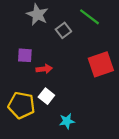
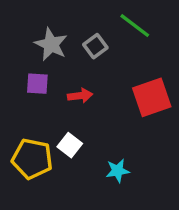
gray star: (37, 15) -> (51, 44), moved
red arrow: (44, 69) -> (80, 96), moved
cyan star: (67, 121) -> (118, 171), moved

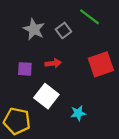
purple square: (37, 84) -> (25, 69), moved
white square: (70, 145) -> (46, 96), size x1.5
yellow pentagon: (32, 159) -> (17, 121), moved

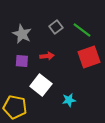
green line: (89, 17) -> (82, 30), moved
gray star: (34, 29) -> (22, 34), moved

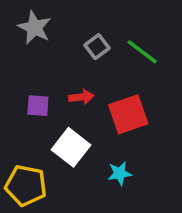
gray star: (22, 34) -> (35, 28), moved
red square: (89, 57) -> (128, 114), moved

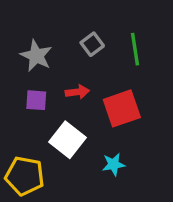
gray star: (35, 28) -> (36, 56), moved
green line: (142, 52) -> (135, 49), turned 44

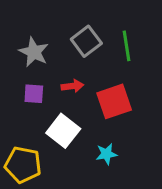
gray square: (92, 44) -> (86, 41), size x1.4

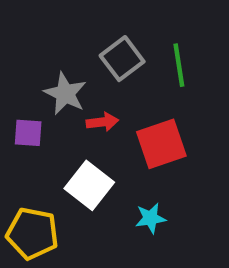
gray star: (34, 52) -> (65, 94), moved
purple square: (34, 94) -> (28, 133), moved

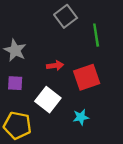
gray square: (122, 59) -> (66, 16), moved
gray star: (65, 94) -> (15, 50), moved
purple square: (28, 133) -> (15, 83), moved

